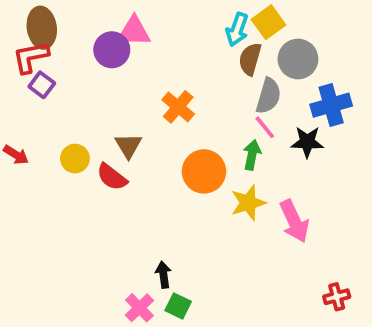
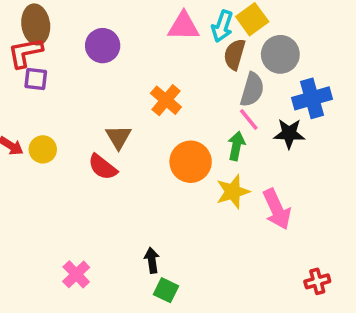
pink triangle: (134, 31) -> (184, 26), moved
purple square: (42, 85) -> (36, 79), turned -30
yellow circle: (75, 159) -> (43, 149), moved
pink cross: (139, 308) -> (76, 274), moved

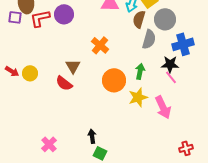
red L-shape: (25, 53) -> (40, 18), moved
purple square: (36, 79) -> (15, 17), moved
pink line: (249, 119) -> (171, 77), moved

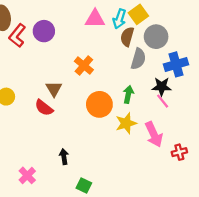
red L-shape: (40, 18) -> (17, 36), turned -40
black arrow: (92, 136) -> (64, 157), moved
red cross: (186, 148) -> (179, 152), moved

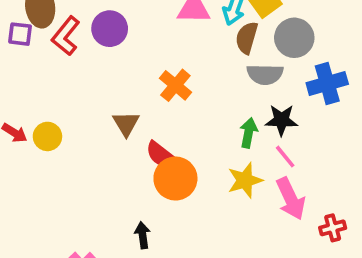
gray semicircle: (138, 59) -> (265, 74), turned 75
black star: (162, 87) -> (281, 120), moved
pink line: (163, 101) -> (285, 157), moved
orange circle: (99, 104) -> (175, 179), moved
red semicircle: (44, 108) -> (161, 155), moved

